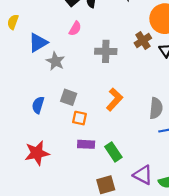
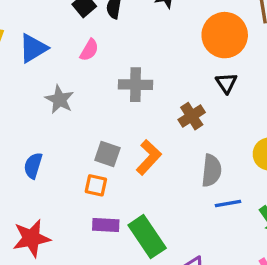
brown cross: (143, 40) -> (192, 116), moved
blue triangle: (38, 43) -> (33, 48), moved
gray square: (69, 97) -> (107, 154), moved
green rectangle: (113, 152) -> (147, 237), size x1.4

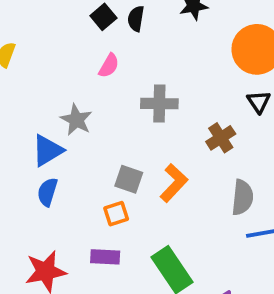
blue triangle: (33, 48) -> (47, 150), moved
orange square: (96, 185) -> (116, 214), turned -30
purple rectangle: (106, 225) -> (105, 257), moved

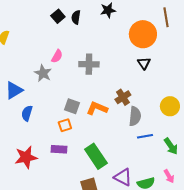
pink semicircle: (109, 66) -> (57, 56), moved
brown cross: (221, 138) -> (123, 97), moved
blue triangle: (47, 150) -> (14, 90), moved
orange L-shape: (174, 183) -> (97, 108), turned -110

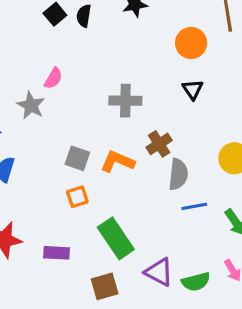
orange circle: (143, 34) -> (191, 43), size x0.7
gray cross: (89, 64) -> (125, 101), moved
orange square: (65, 125) -> (77, 197), moved
purple rectangle: (59, 149) -> (57, 253), moved

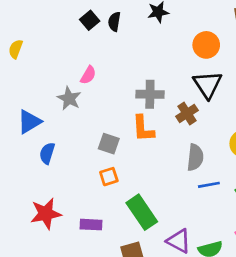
black triangle: (193, 89) -> (208, 85), size x1.6
brown cross: (159, 144) -> (187, 113), moved
orange L-shape: (117, 162) -> (143, 129), moved, turned -116

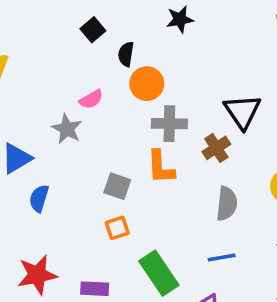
black semicircle: (114, 22) -> (126, 54), moved
orange circle: (206, 45) -> (147, 84), moved
pink semicircle: (88, 75) -> (91, 99), turned 30
blue line: (209, 185) -> (222, 257), moved

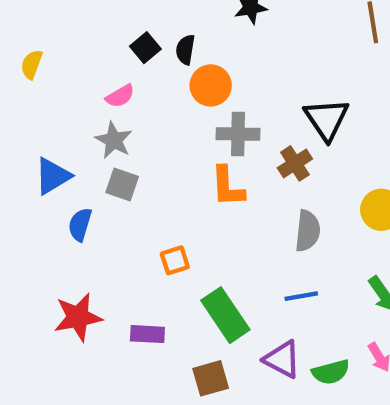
black square: (93, 30) -> (145, 48), moved
pink semicircle: (91, 99) -> (120, 96), moved
gray square: (117, 186) -> (122, 184), moved

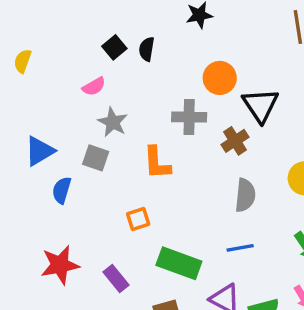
orange circle: (211, 85) -> (220, 78), moved
gray star: (114, 140) -> (113, 122), moved
orange L-shape: (228, 187) -> (157, 163), moved
green rectangle: (225, 315) -> (179, 263), turned -36
purple rectangle: (147, 334) -> (116, 279), turned 48

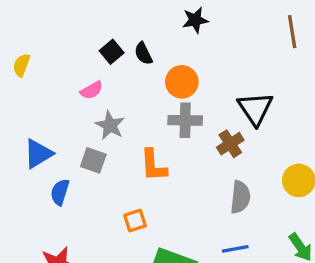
black semicircle: (147, 49) -> (143, 53), turned -35
orange circle: (220, 78) -> (182, 82), moved

